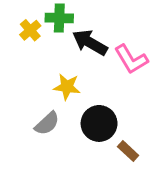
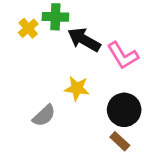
yellow star: (67, 87) -> (77, 88), moved
black circle: (99, 123) -> (124, 110), moved

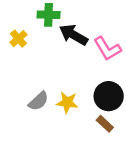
yellow cross: (28, 28) -> (18, 39), moved
yellow star: (77, 88) -> (67, 102), moved

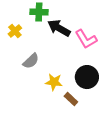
gray semicircle: (38, 101) -> (31, 61), moved
brown rectangle: (105, 124) -> (71, 99), moved

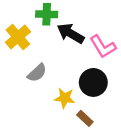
yellow cross: (15, 31) -> (18, 37), size x1.5
black circle: (87, 77) -> (93, 82), moved

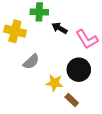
black arrow: (71, 33) -> (60, 28), size x0.7
yellow cross: (18, 37) -> (15, 31), turned -35

